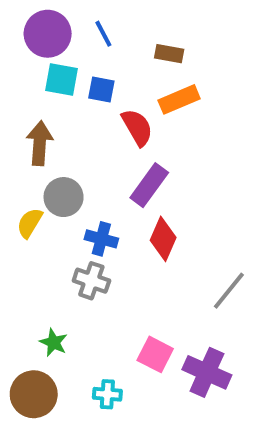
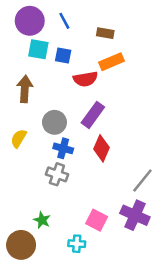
red semicircle: (137, 127) -> (85, 79), turned 110
gray circle: (64, 197) -> (54, 122), moved
green star: (54, 342) -> (42, 220), moved
purple cross: (207, 372) -> (135, 215), moved
cyan cross: (107, 394) -> (77, 244), moved

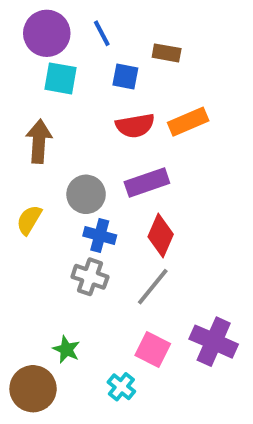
blue square: (63, 55) -> (125, 76), moved
orange rectangle: (111, 62) -> (188, 122), moved
purple rectangle: (93, 115) -> (147, 183), turned 35
gray line: (142, 181) -> (153, 287), moved
cyan cross: (77, 244) -> (121, 387), turned 35

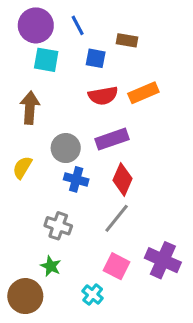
gray cross: (90, 277) -> (58, 226), moved

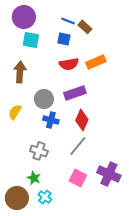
blue line: (78, 25) -> (68, 21), moved, turned -40
brown rectangle: (127, 40) -> (85, 27), turned 32
cyan cross: (93, 295) -> (45, 197), moved

